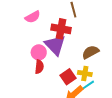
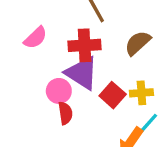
brown semicircle: (91, 52) -> (138, 43), moved
yellow cross: (85, 73) -> (141, 93), moved
red square: (68, 77) -> (113, 95), moved

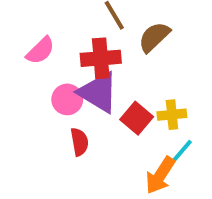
brown semicircle: (138, 43) -> (154, 37), moved
pink circle: (59, 91) -> (67, 99), moved

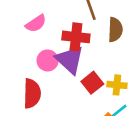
brown semicircle: (154, 37) -> (115, 30), turned 125
red semicircle: (79, 142) -> (32, 93), moved, size x1.5

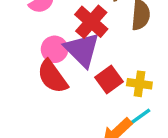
red cross: (76, 37) -> (91, 22), turned 32
red semicircle: (32, 93) -> (52, 77), moved, turned 140

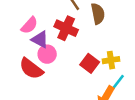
purple triangle: (82, 50) -> (40, 39), moved, size x0.7
red semicircle: (52, 77) -> (31, 69), moved

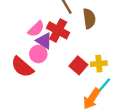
pink semicircle: (29, 25) -> (36, 29), moved
purple triangle: (40, 39) -> (44, 41), moved

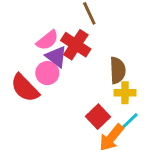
brown semicircle: (89, 19) -> (118, 70), moved
red square: (78, 65) -> (98, 117), moved

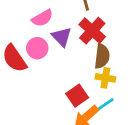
red cross: (76, 45) -> (92, 31), moved
purple triangle: (56, 57) -> (62, 37), moved

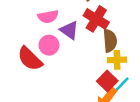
pink semicircle: (42, 18) -> (48, 17), turned 30
red square: (77, 96) -> (107, 81), moved

